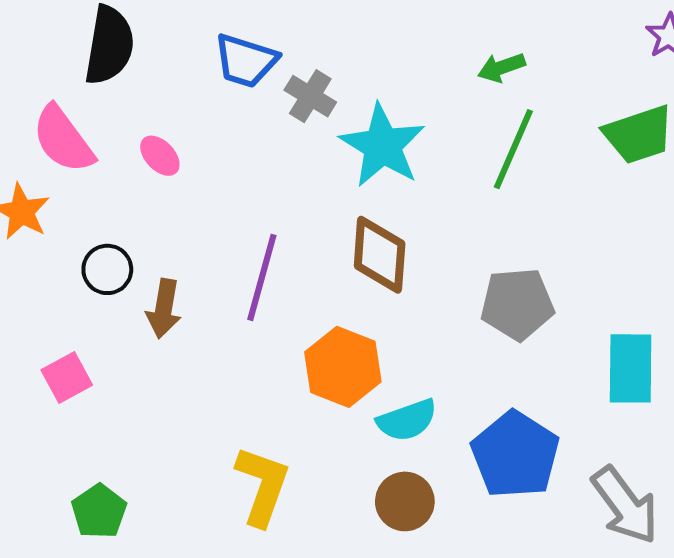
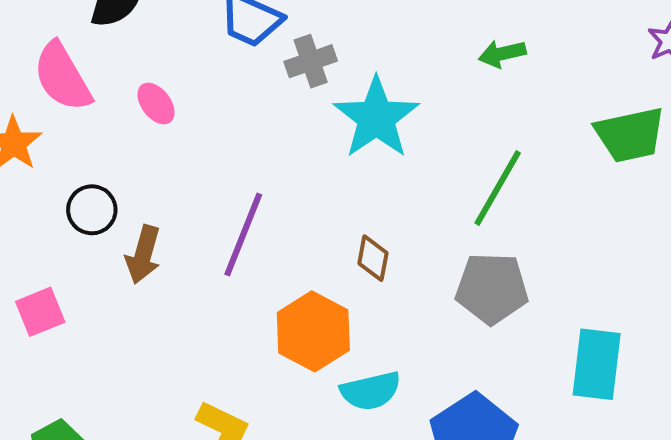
gray cross: (310, 96) -> (311, 61), turned 33
green line: (513, 149) -> (498, 188), moved
brown diamond: (380, 255) -> (373, 258), moved, size x0.6

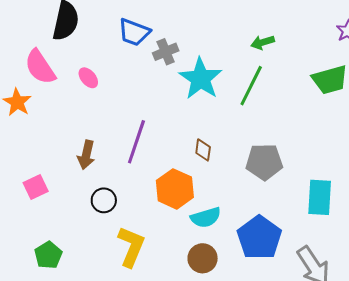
green line: (498, 188) -> (251, 86), moved
black circle: (92, 210) -> (104, 200), moved

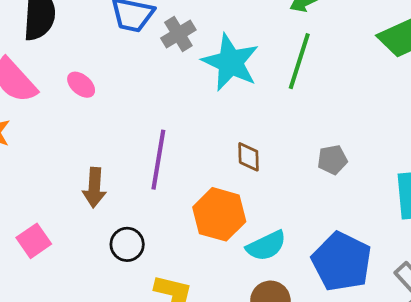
gray pentagon: (264, 162) -> (332, 160), size x0.6

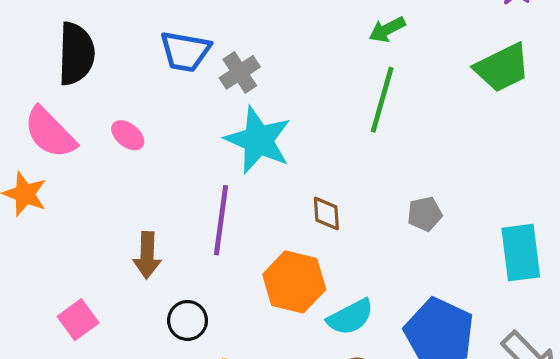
cyan star: (230, 62) -> (258, 140), moved

